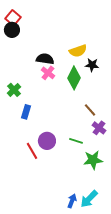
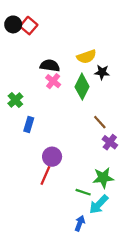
red square: (13, 18) -> (29, 26), moved
black circle: (12, 30) -> (13, 24), moved
green line: (76, 141) -> (83, 192), moved
red line: (32, 151) -> (45, 176), moved, turned 54
cyan arrow: (89, 199) -> (99, 204), moved

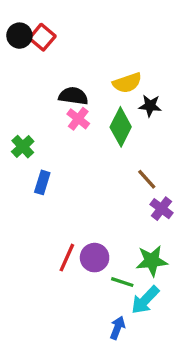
purple circle: (52, 157) -> (95, 258), moved

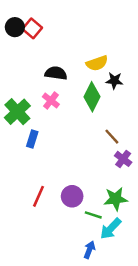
pink cross: (78, 119) -> (51, 101), moved
green cross: (23, 147) -> (17, 112), size x1.5
red line: (67, 258) -> (39, 196), moved

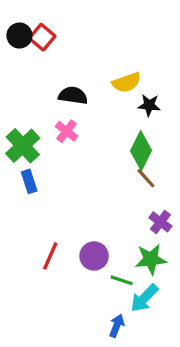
green diamond: (92, 97) -> (141, 151), moved
blue rectangle: (32, 139) -> (29, 181), moved, turned -35
purple cross: (123, 159) -> (160, 222), moved

